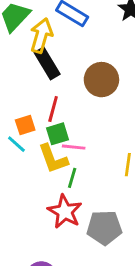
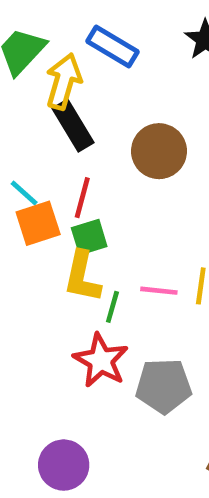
orange square: (25, 125) -> (38, 223), size x1.4
cyan line: (16, 144) -> (24, 193), moved
pink line: (74, 147) -> (159, 291), moved
yellow L-shape: (53, 159) -> (82, 277), turned 32

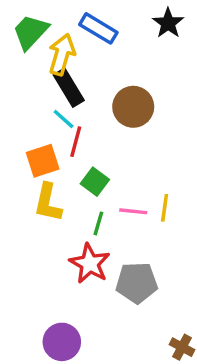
cyan line: (24, 193) -> (64, 119), moved
green square: (89, 237) -> (95, 182), moved, turned -36
yellow L-shape: (82, 277) -> (48, 203), moved

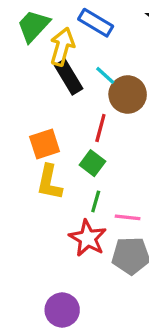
cyan line: (64, 119) -> (105, 75), moved
red line: (76, 142) -> (100, 128), moved
pink line: (133, 211) -> (128, 217), moved

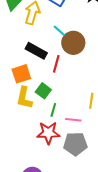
black rectangle: (69, 77) -> (36, 51), moved, turned -30
green square: (92, 163) -> (43, 91), moved
red star: (88, 238) -> (48, 133), turned -30

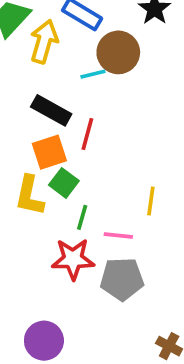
cyan line: (59, 31) -> (93, 74), turned -56
brown circle: (73, 43) -> (118, 52), moved
orange square: (21, 74) -> (49, 152), moved

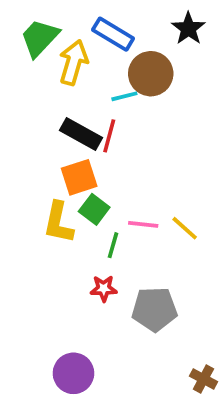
red line: (87, 134) -> (109, 136), moved
yellow line: (151, 201) -> (185, 228), turned -56
pink line: (118, 235) -> (143, 224), moved
red star: (73, 259) -> (104, 288), size x0.6

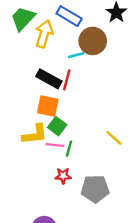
orange square: (79, 177) -> (48, 106), turned 30
yellow L-shape: (58, 223) -> (35, 134), turned -108
pink line: (143, 224) -> (55, 145), moved

